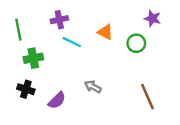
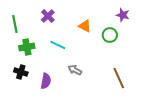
purple cross: (59, 20) -> (48, 16), turned -32
cyan line: (72, 42) -> (58, 45), moved
purple semicircle: (57, 100) -> (46, 81), turned -35

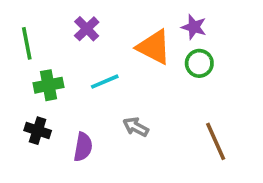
purple star: (123, 15) -> (194, 27), moved
orange triangle: (85, 26) -> (154, 47), size x1.5
cyan line: (58, 45) -> (105, 82), turned -49

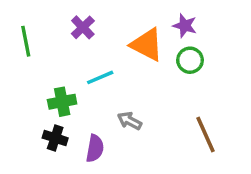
green cross: (48, 85) -> (62, 102), moved
black cross: (38, 131) -> (55, 138), moved
purple semicircle: (83, 147) -> (95, 148), moved

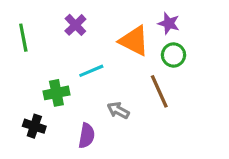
brown line: (206, 135) -> (159, 91), moved
black cross: (55, 138) -> (34, 126), moved

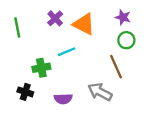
orange triangle: (134, 41) -> (84, 24), moved
gray arrow: (118, 110) -> (100, 92), moved, size x1.5
purple semicircle: (87, 136) -> (63, 99), turned 78

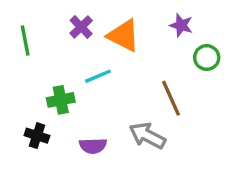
green circle: (126, 40) -> (207, 57), moved

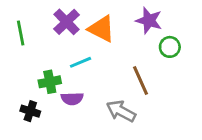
purple star: (181, 25) -> (149, 20), size x1.4
purple cross: (81, 27) -> (67, 22), size x1.4
purple semicircle: (93, 146) -> (72, 99), moved

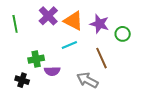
purple star: (149, 20) -> (99, 24), moved
cyan line: (81, 62) -> (69, 45), moved

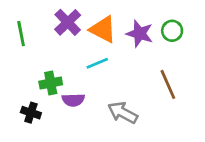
green circle: (123, 34) -> (172, 31), moved
brown line: (101, 58) -> (168, 84), moved

